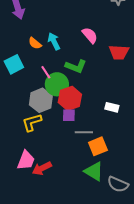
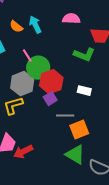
pink semicircle: (90, 35) -> (71, 19), turned -48
green L-shape: (76, 66) -> (84, 55), moved
white rectangle: (112, 107) -> (84, 91), moved
purple square: (69, 115) -> (50, 99), turned -32

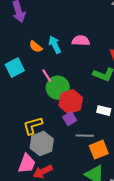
pink semicircle: (71, 19) -> (81, 41), moved
gray hexagon: (22, 84) -> (42, 144), moved

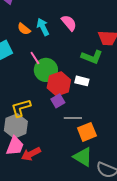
pink semicircle: (81, 41) -> (69, 23), turned 48
white rectangle: (104, 111) -> (82, 81), moved
gray hexagon: (42, 144) -> (16, 126), moved

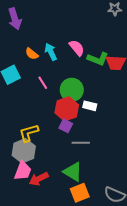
green L-shape: (92, 57) -> (98, 59), moved
green circle: (46, 70) -> (72, 90), moved
purple square: (58, 101) -> (66, 126), turned -32
orange square: (87, 132) -> (80, 193), moved
green triangle: (83, 157) -> (73, 172), moved

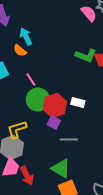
pink semicircle: (77, 48) -> (89, 13), moved
cyan arrow: (51, 52) -> (26, 36), moved
green circle: (72, 90) -> (38, 99), moved
red arrow: (39, 179) -> (27, 175), turned -90

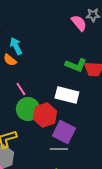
white rectangle: (78, 102) -> (67, 95), moved, size x1.6
purple square: (54, 122) -> (64, 132), moved, size x1.6

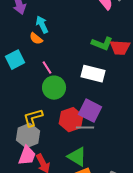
red hexagon: (45, 115) -> (71, 120), moved

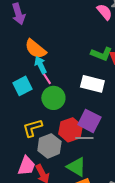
cyan arrow: (42, 25) -> (40, 65), moved
orange semicircle: (36, 39) -> (35, 49), size x1.6
cyan square: (15, 60) -> (22, 86), moved
gray hexagon: (28, 136) -> (49, 146), moved

